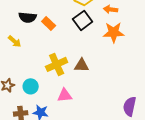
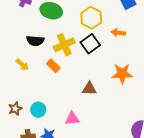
orange rectangle: (49, 23) -> (53, 66), moved
orange star: (114, 32) -> (122, 74), moved
yellow cross: (57, 64) -> (64, 45), moved

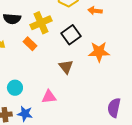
black square: (90, 44) -> (71, 35), moved
brown triangle: (89, 89) -> (66, 67), turned 49

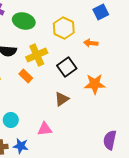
brown triangle: (66, 67) -> (62, 99), turned 35

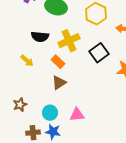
brown triangle: (62, 99) -> (59, 83), moved
cyan circle: (11, 120) -> (50, 113), moved

